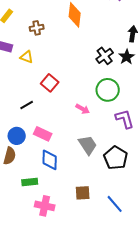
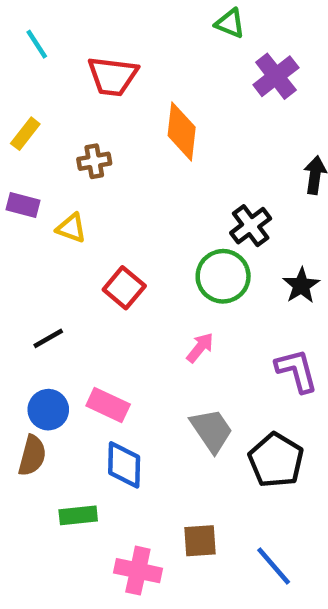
black star: (127, 57) -> (301, 285), moved
green circle: (108, 90) -> (223, 276), moved
black line: (27, 105) -> (48, 338), moved
pink arrow: (83, 109) -> (200, 348), turned -80
pink cross: (45, 206) -> (138, 571), moved

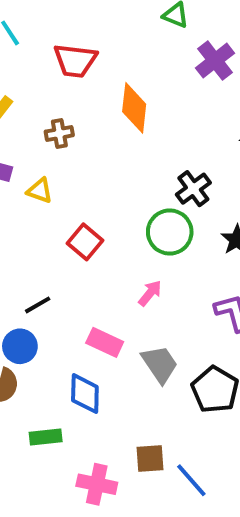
black line: (48, 338) -> (38, 305), moved
pink rectangle: (108, 405) -> (105, 342), moved
blue line: (274, 566) -> (191, 480), moved

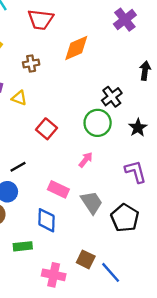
orange diamond: (134, 108) -> (76, 48), turned 60
brown square: (150, 459) -> (86, 259), turned 30

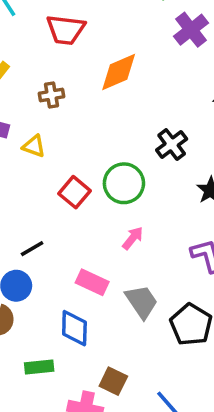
green circle: (98, 123) -> (124, 183), moved
brown square: (86, 259) -> (113, 381), moved

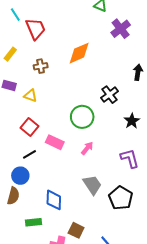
red trapezoid: (66, 30) -> (36, 29), moved, turned -120
red square: (74, 192) -> (29, 127), moved
pink rectangle: (92, 282) -> (55, 142), moved

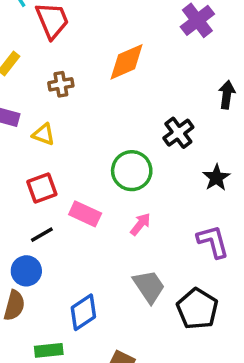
red square: (29, 127) -> (42, 188), turned 30
blue diamond: (54, 200) -> (83, 312), turned 55

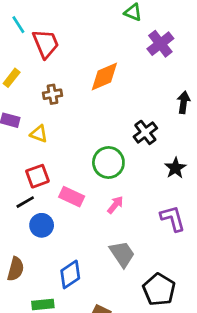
black line: (42, 235) -> (25, 202), moved
blue circle: (26, 271) -> (42, 225), moved
black pentagon: (197, 309) -> (159, 289), moved

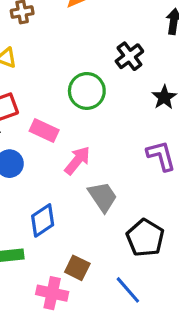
pink arrow: (115, 205) -> (77, 160), moved, size x1.4

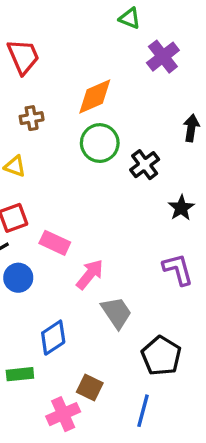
green circle: (87, 91) -> (100, 143), moved
blue line: (128, 290) -> (143, 411), turned 56
pink cross: (52, 293) -> (63, 414), turned -36

